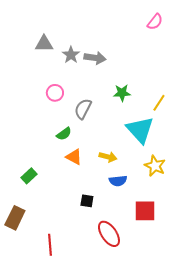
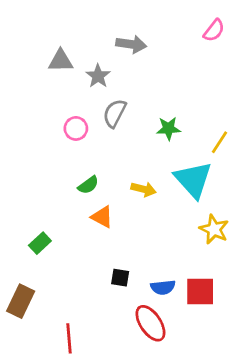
gray arrow: (95, 58) -> (131, 44), moved
gray semicircle: (83, 109) -> (115, 113), moved
yellow arrow: (108, 157) -> (144, 189), moved
blue semicircle: (118, 181) -> (163, 287), moved

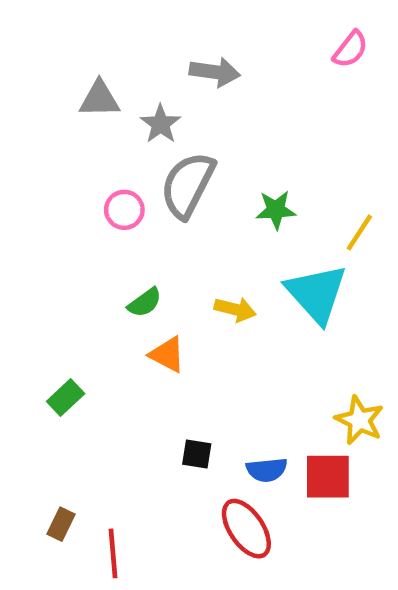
gray semicircle: (115, 113) -> (188, 185), size x1.4
yellow star: (214, 229) -> (359, 420), moved
brown rectangle: (21, 301) -> (61, 524), moved, size x0.6

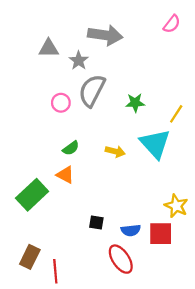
gray arrow: (215, 72) -> (105, 35), size x1.4
orange triangle: (167, 355) -> (65, 175), moved
green rectangle: (66, 397) -> (32, 195), size x1.8
brown rectangle: (61, 524) -> (30, 257), size x1.5

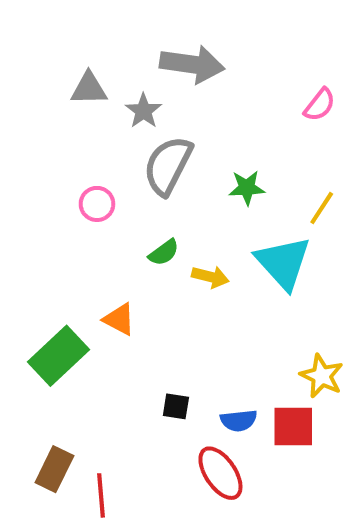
pink semicircle: (172, 24) -> (320, 105), moved
pink circle: (61, 103) -> (97, 204), moved
green semicircle: (71, 148) -> (164, 253), moved

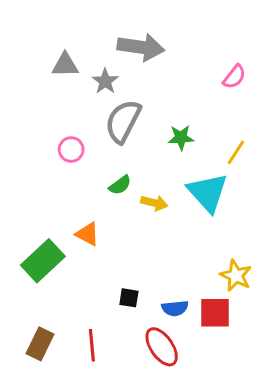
red line: (101, 495) -> (92, 345), moved

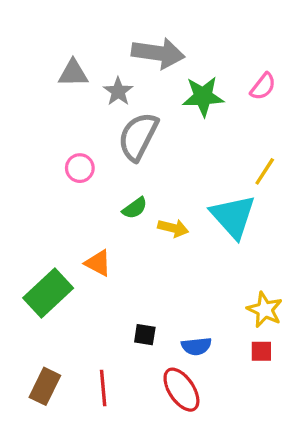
green star: (181, 138) -> (203, 96), moved, size x1.4
red square: (215, 313) -> (261, 351), moved, size x0.6

